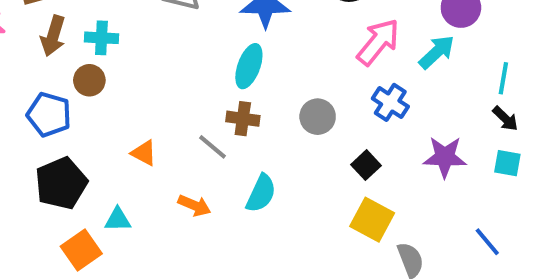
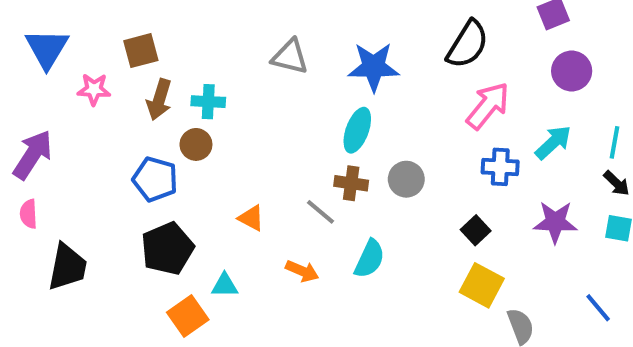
cyan arrow: (437, 52) -> (553, 142), moved
blue cross: (390, 102) -> (500, 167), turned -30
gray circle: (318, 117) -> (406, 179), moved

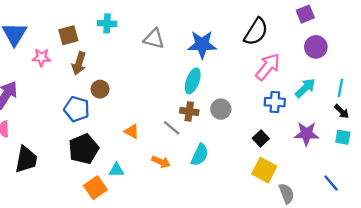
cyan cross: (208, 102) -> (107, 23), moved

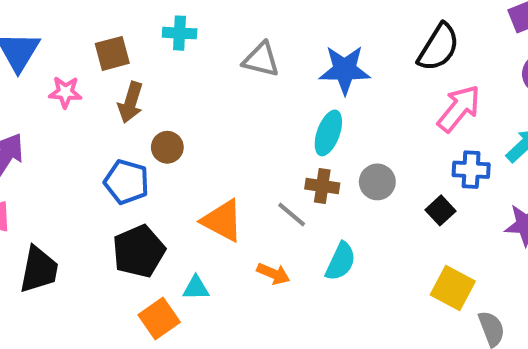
orange triangle: (132, 131) -> (222, 221), size x1.6
black square: (261, 138) -> (441, 210), moved

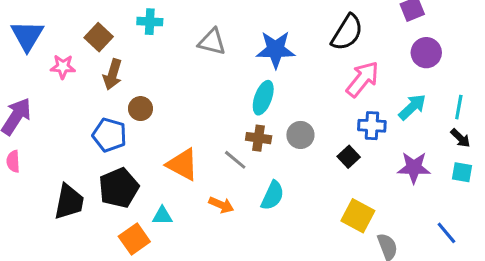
brown square: (112, 53) -> (99, 37), turned -32
black trapezoid: (39, 270) -> (69, 202), moved

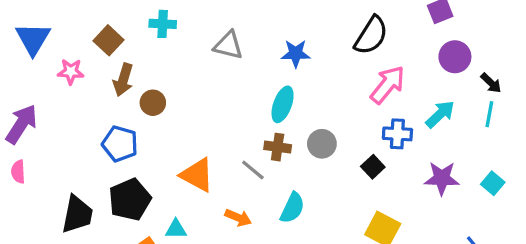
blue star: (276, 50) -> (296, 53), size x0.7
brown circle: (140, 109) -> (153, 103), moved
black arrow: (460, 138) -> (491, 83), moved
cyan square: (462, 172) -> (493, 183), turned 30

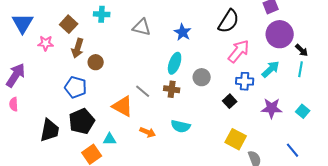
blue star: (296, 53) -> (183, 32), turned 30
purple circle: (455, 57) -> (280, 34), size x1.4
gray circle: (322, 144) -> (202, 77), moved
gray line: (253, 170) -> (143, 91), moved
cyan semicircle: (292, 208) -> (181, 126), turned 78

